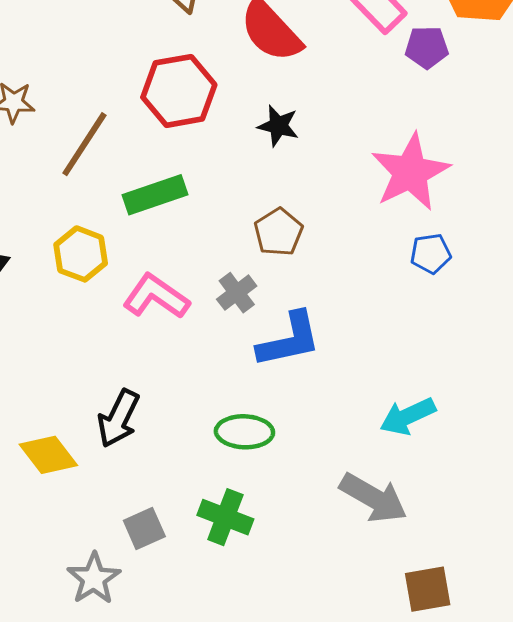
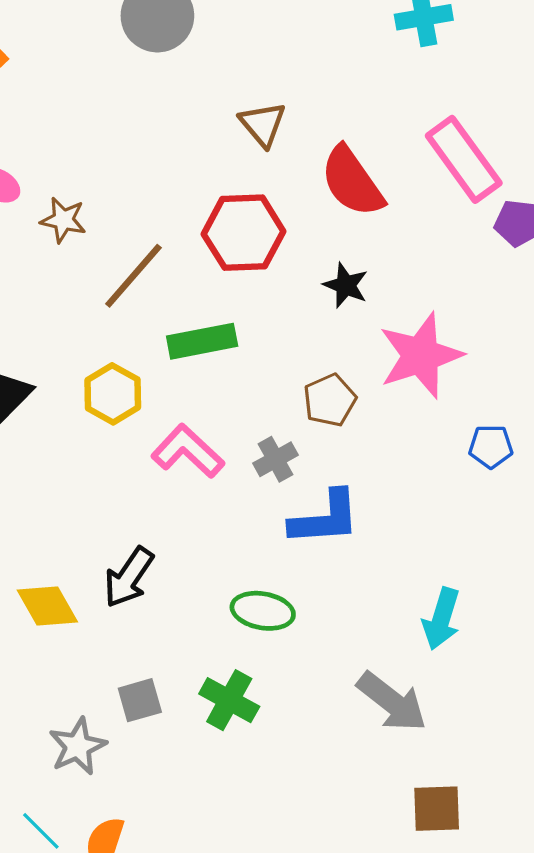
pink star: (410, 172) -> (421, 356), moved
cyan arrow: (408, 416) -> (441, 619), turned -56

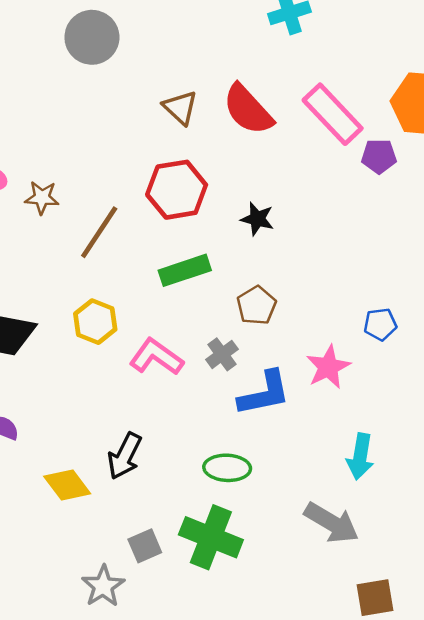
red semicircle: (352, 182) -> (248, 110), moved
green rectangle: (202, 341) -> (185, 270), moved
pink star: (421, 356) -> (328, 367), moved, size x0.7
green cross: (229, 700) -> (211, 537), size x1.4

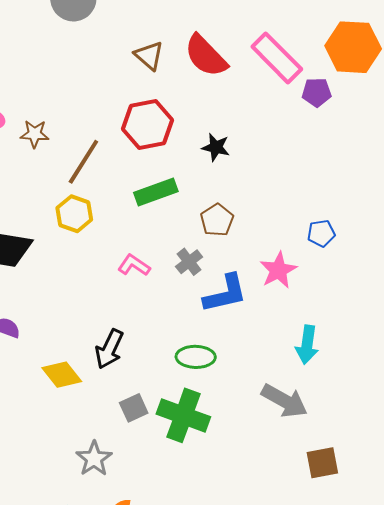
yellow hexagon: (95, 322) -> (74, 214), moved
pink L-shape: (156, 357) -> (134, 265), size x0.7
gray square: (145, 546) -> (134, 408), moved

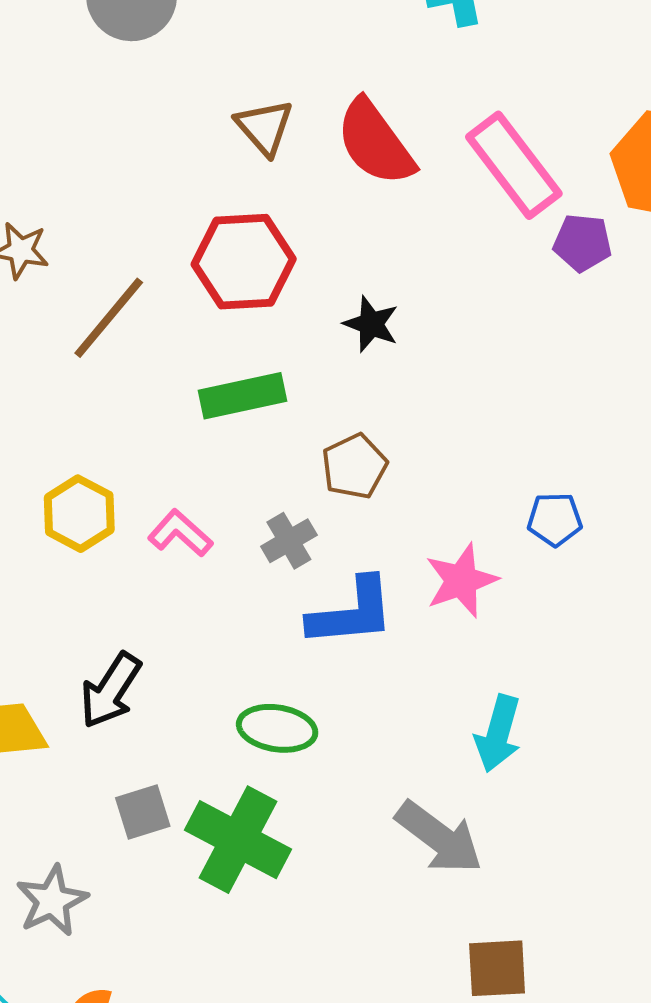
yellow hexagon: (74, 214) -> (79, 514), moved

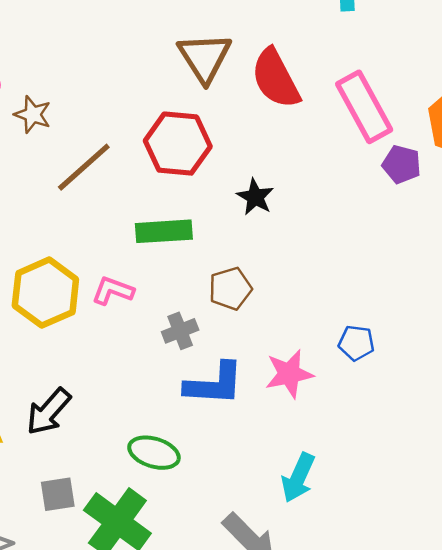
brown triangle: (264, 127) -> (205, 57), size x1.4
yellow hexagon: (79, 514) -> (45, 293), size x1.4
pink L-shape: (180, 533) -> (113, 291), moved, turned -30

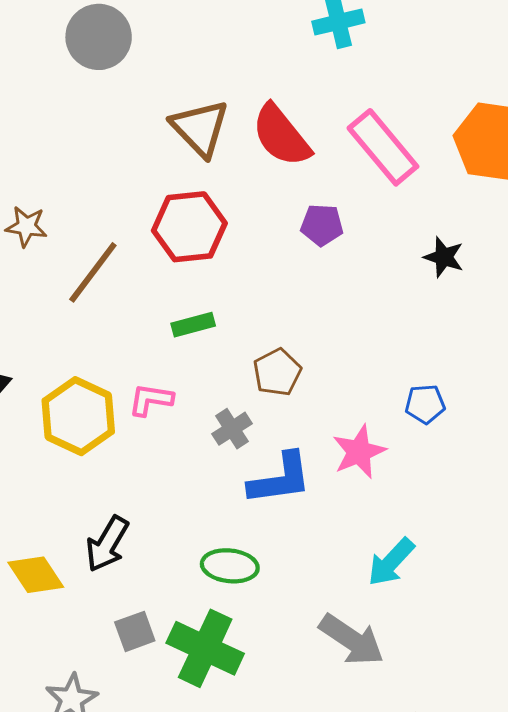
purple pentagon: (402, 164) -> (322, 225), moved
black star: (255, 197) -> (444, 257), moved
green rectangle: (164, 231) -> (193, 325), size x0.7
cyan arrow: (298, 478) -> (391, 562), turned 30

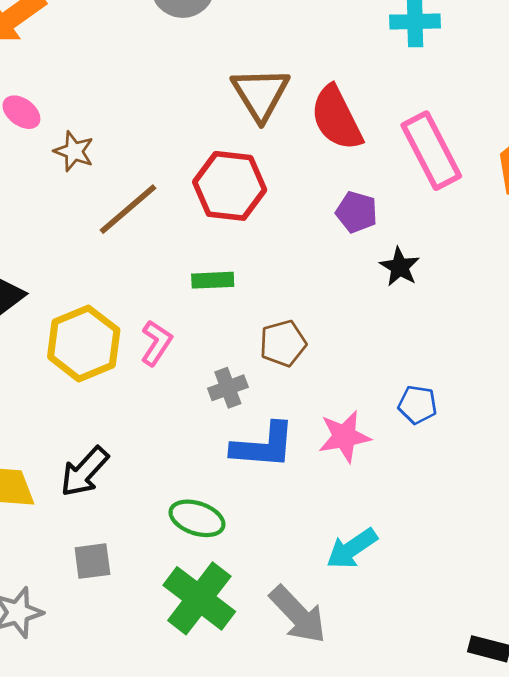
black star: (444, 257) -> (400, 267), moved
pink L-shape: (151, 400) -> (156, 343), turned 102
green cross: (205, 648) -> (199, 598), moved

